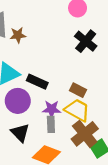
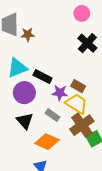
purple star: (52, 109) -> (60, 93), moved
gray rectangle: (51, 124) -> (53, 115), turned -56

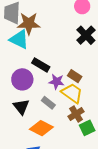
brown star: (28, 34) -> (29, 23), size x1.6
cyan triangle: (17, 68) -> (19, 39), moved, turned 45
brown cross: (82, 125) -> (76, 114), size x0.7

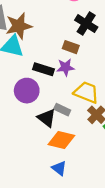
brown rectangle: (75, 76) -> (71, 47), moved
purple star: (57, 82) -> (66, 67), moved
black triangle: (21, 107) -> (47, 118), moved

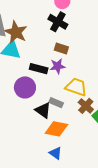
black cross: (86, 24) -> (58, 22), moved
brown star: (19, 26) -> (16, 32), turned -30

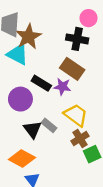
black cross: (58, 22) -> (77, 39), turned -36
brown rectangle: (61, 49) -> (72, 69), size x1.5
orange diamond: (56, 129) -> (22, 159), moved

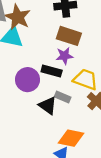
black rectangle: (41, 83) -> (52, 71), moved
orange diamond: (22, 159) -> (71, 138), moved

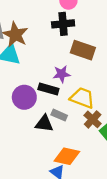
brown rectangle: (69, 36) -> (83, 50), moved
black triangle: (48, 106) -> (44, 124), turned -30

